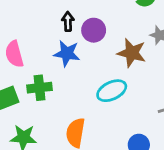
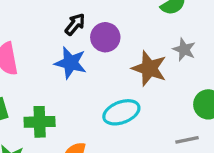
black arrow: (68, 21) -> (75, 24), turned 36
green cross: (40, 88) -> (40, 122), moved

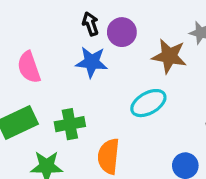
black arrow: (75, 24) -> (90, 24), turned -50

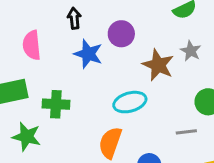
black arrow: (90, 24) -> (74, 18), moved
orange semicircle: (109, 156) -> (110, 143), moved

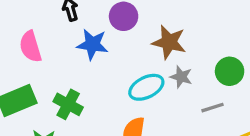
gray star: (191, 51) -> (181, 77), moved
green cross: (56, 104) -> (68, 104), turned 36

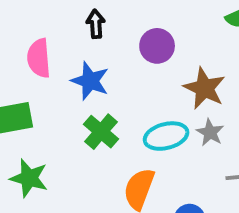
blue star: (92, 44) -> (90, 81), moved
green cross: (68, 104) -> (101, 132), moved

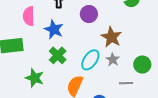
cyan ellipse: (166, 136) -> (90, 60), turned -45
green star: (29, 178) -> (35, 78), moved

